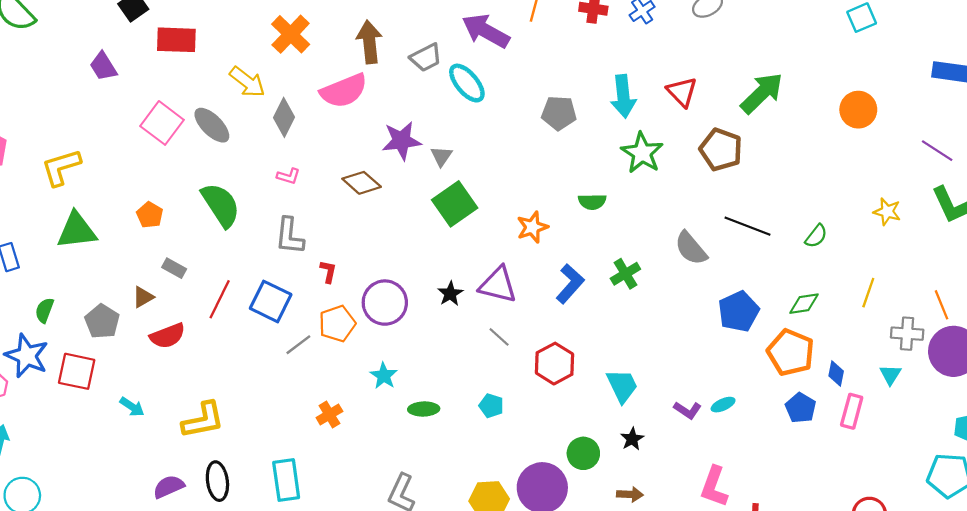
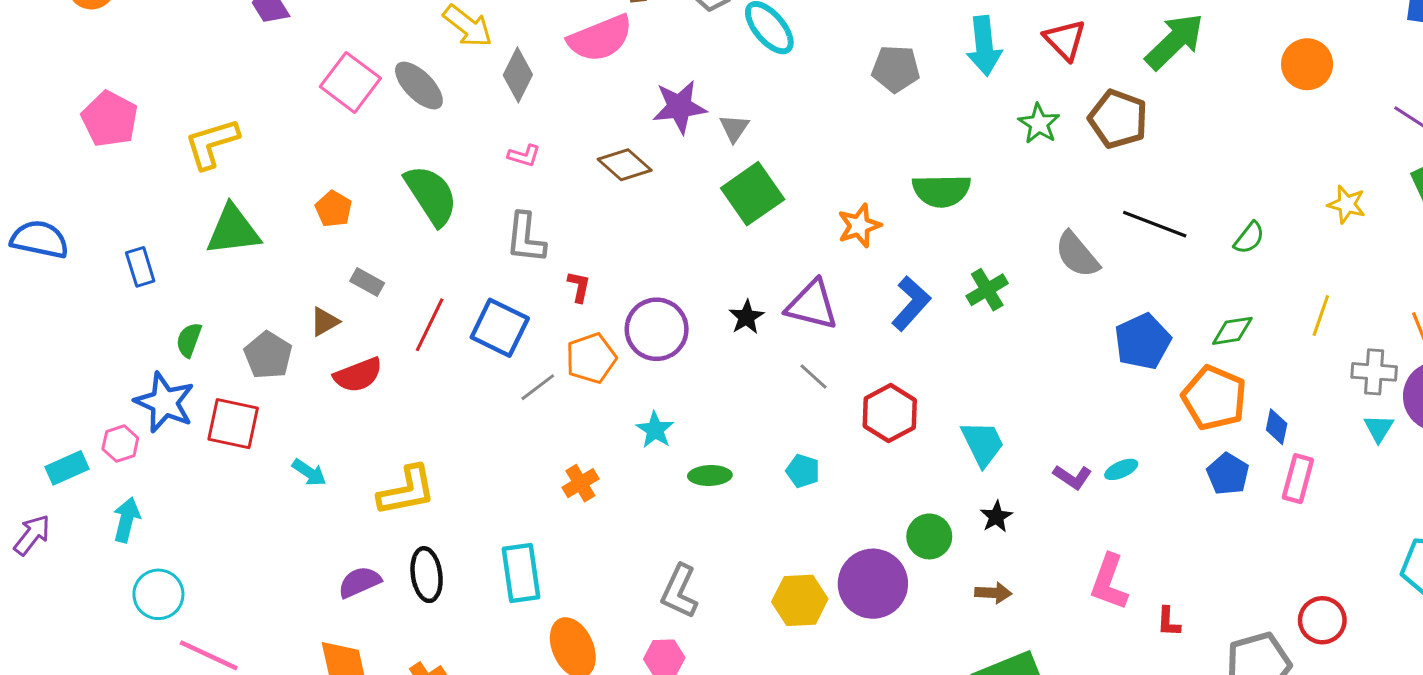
green star: (642, 153) -> (1039, 124), moved, size x0.7
green semicircle: (592, 202) -> (941, 191), size x1.5
cyan triangle: (890, 375) -> (1379, 428), moved

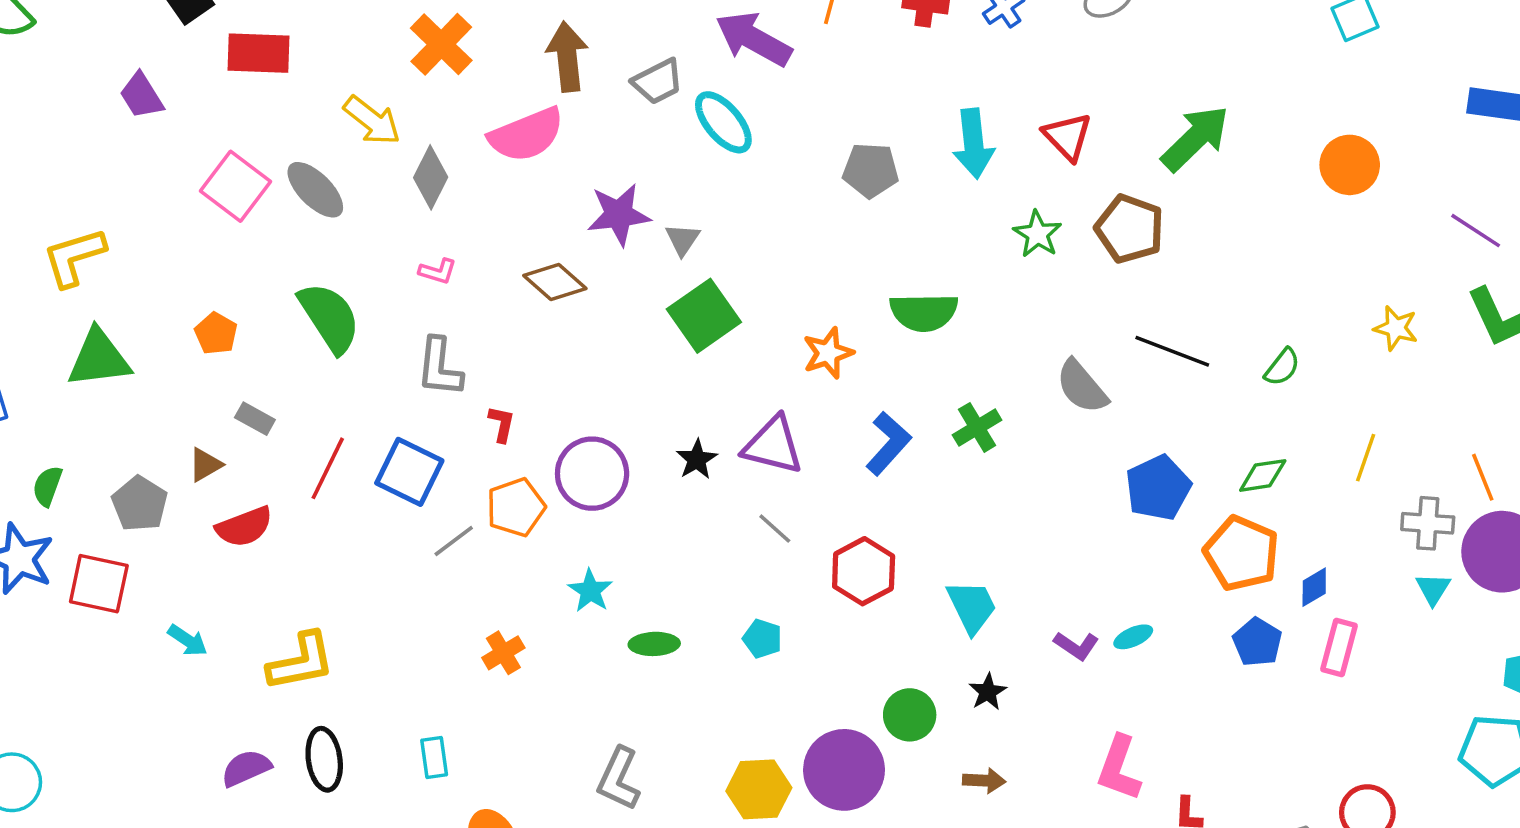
blue diamond: (1277, 427) -> (1314, 587), turned 48
cyan rectangle: (521, 573) -> (434, 757), size x0.6

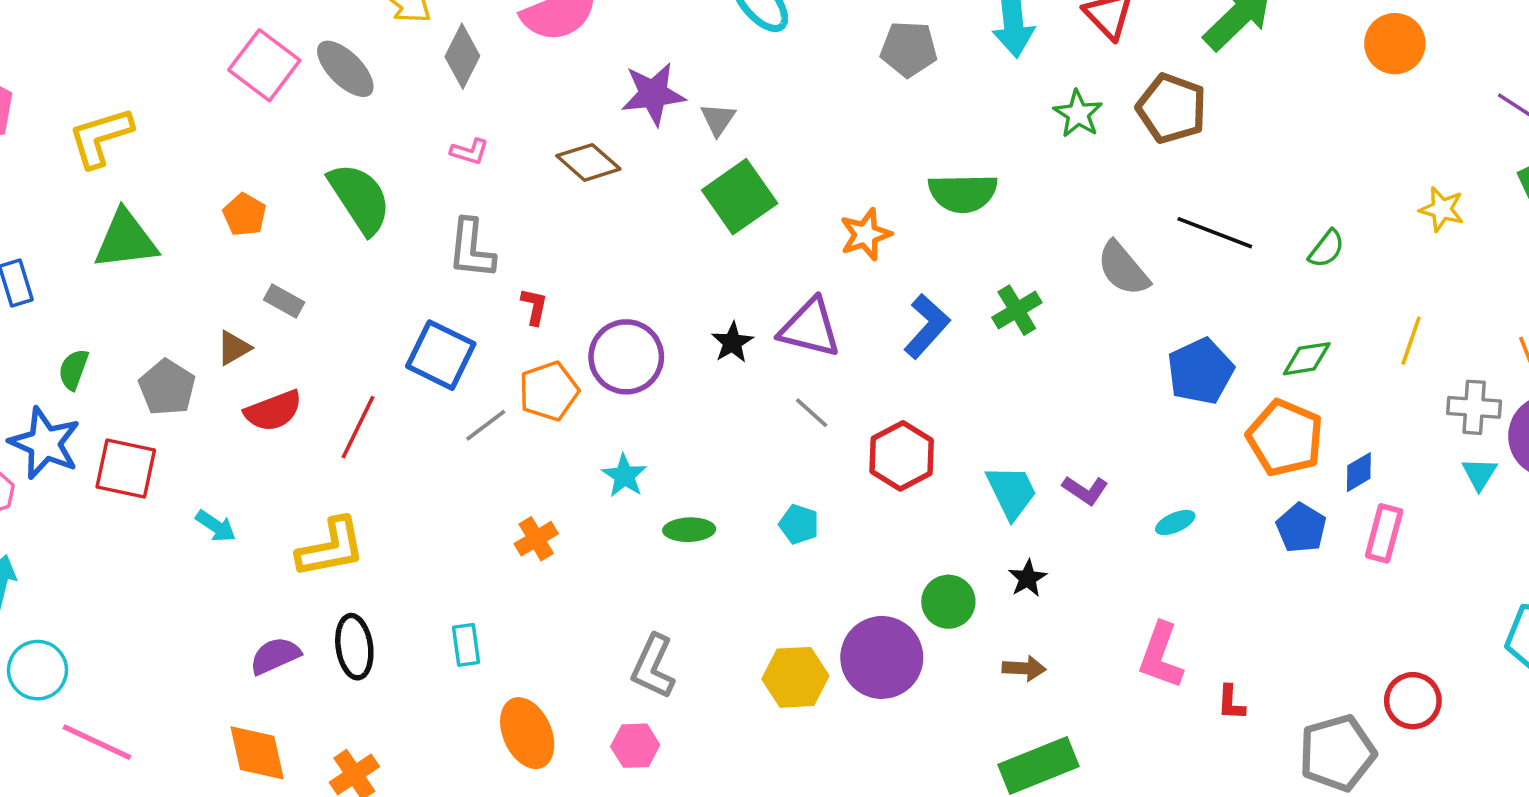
red line: (328, 468) -> (358, 427), moved
purple L-shape: (1076, 646) -> (1085, 490), moved

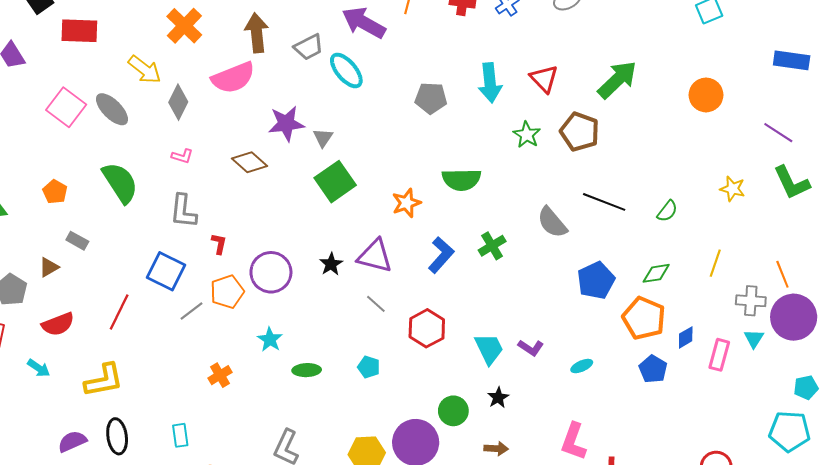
red semicircle: (273, 411) -> (58, 324), moved
pink rectangle: (1384, 533) -> (719, 355), moved

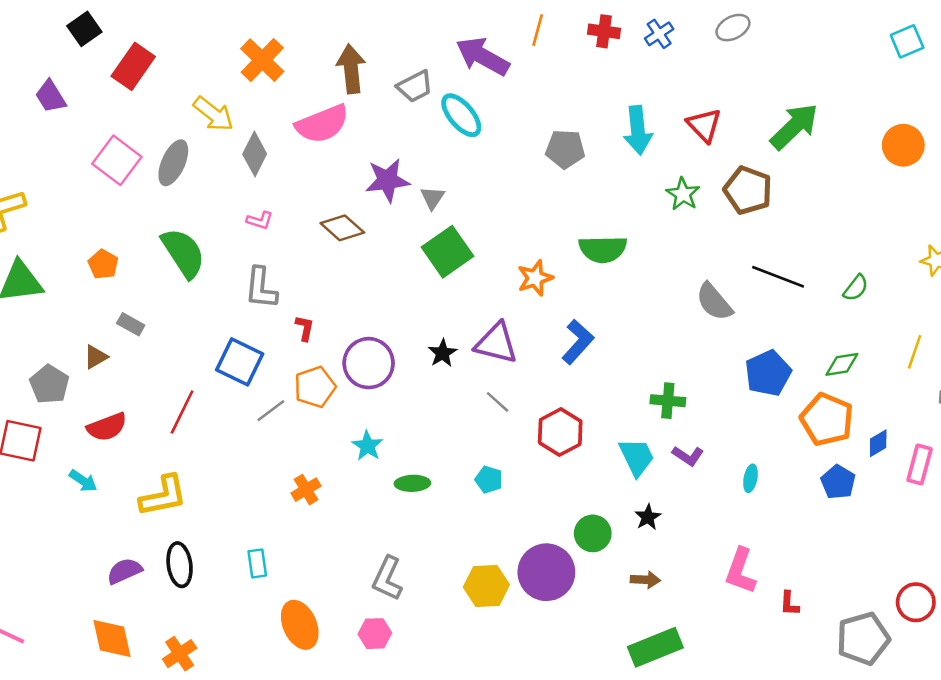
red rectangle: (79, 31) -> (133, 66), turned -57
gray ellipse: (112, 109) -> (173, 163), turned 69
green cross: (492, 246) -> (668, 401), moved, turned 36
cyan ellipse: (582, 366) -> (751, 478), turned -55

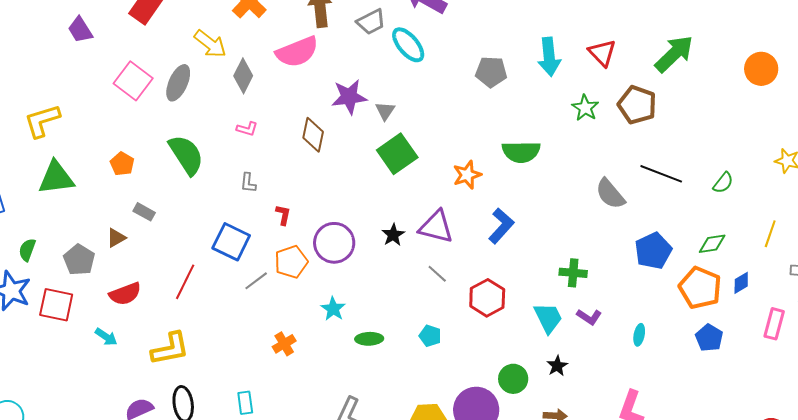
brown diamond: (342, 228) -> (313, 135), turned 60
gray L-shape: (261, 288) -> (248, 183), size x0.6
blue diamond: (878, 443) -> (741, 283), moved

